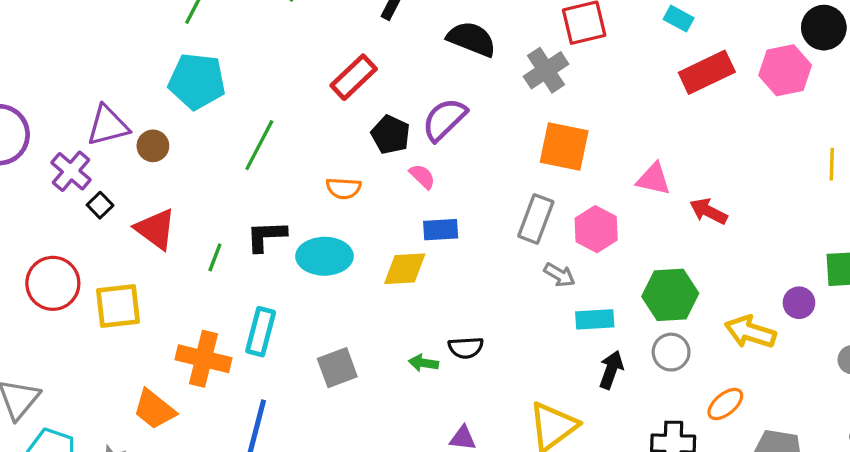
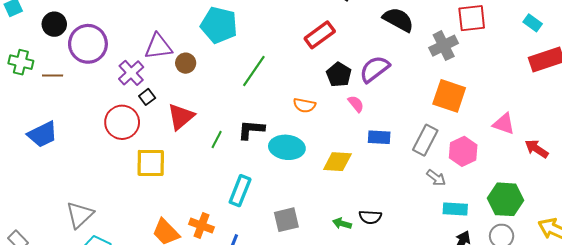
red triangle: (156, 229) -> (181, 117), turned 36
blue rectangle: (441, 230) -> (379, 137), moved
red circle: (53, 283) -> (122, 122), moved
orange cross: (203, 359) -> (201, 226), moved, size x0.7

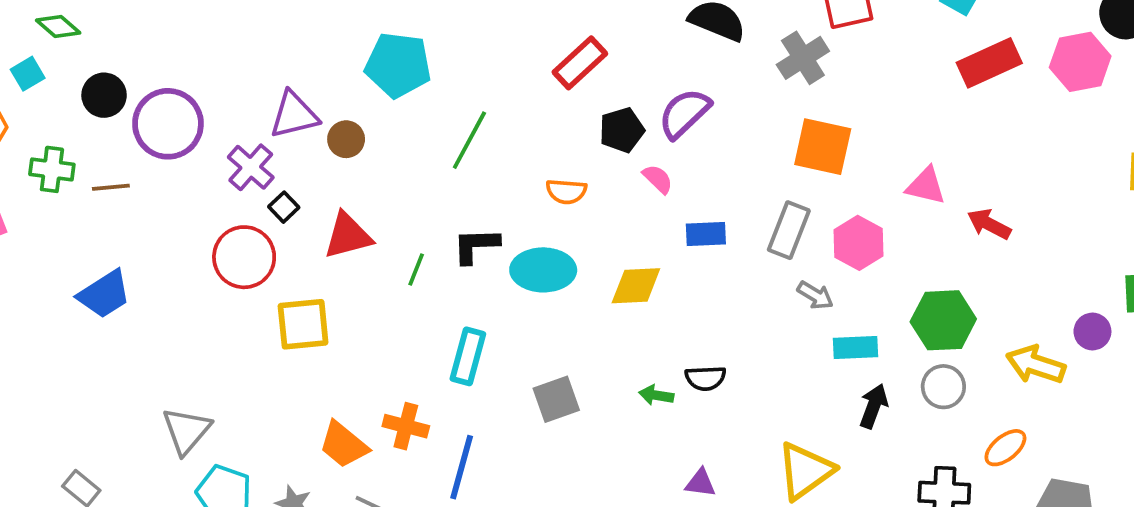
black pentagon: (339, 75) -> (622, 130), turned 30
red triangle: (181, 117) -> (348, 236), turned 32

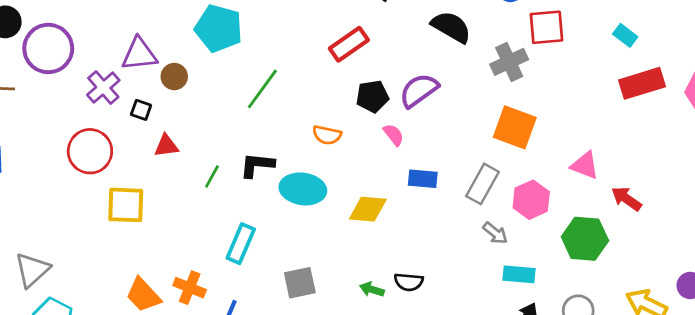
black square: (284, 207) -> (141, 110), moved, turned -35
red triangle: (348, 236) -> (166, 146), size x0.7
green hexagon: (943, 320) -> (585, 239), moved

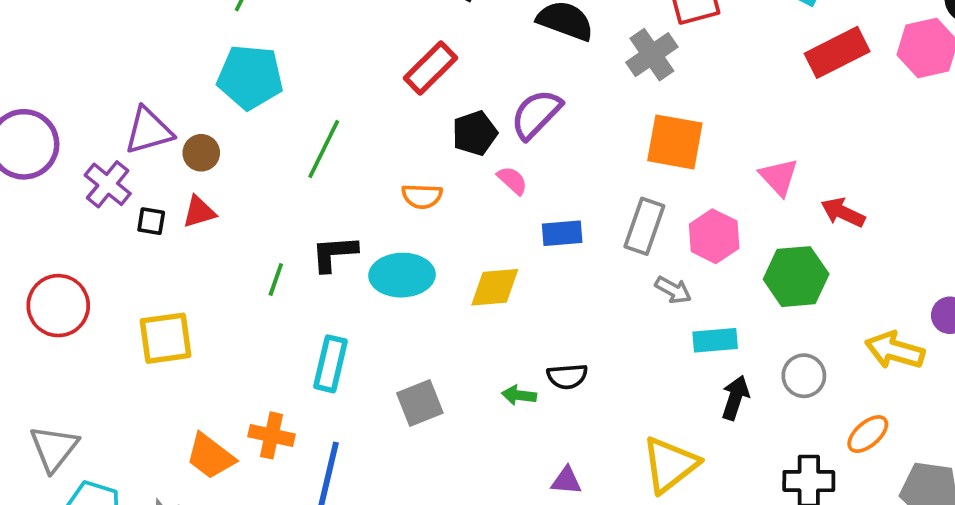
black square: (141, 110) -> (151, 221), moved
red triangle: (166, 146) -> (199, 212), moved
red circle: (90, 151) -> (58, 306), moved
pink triangle: (585, 165) -> (779, 177), turned 36

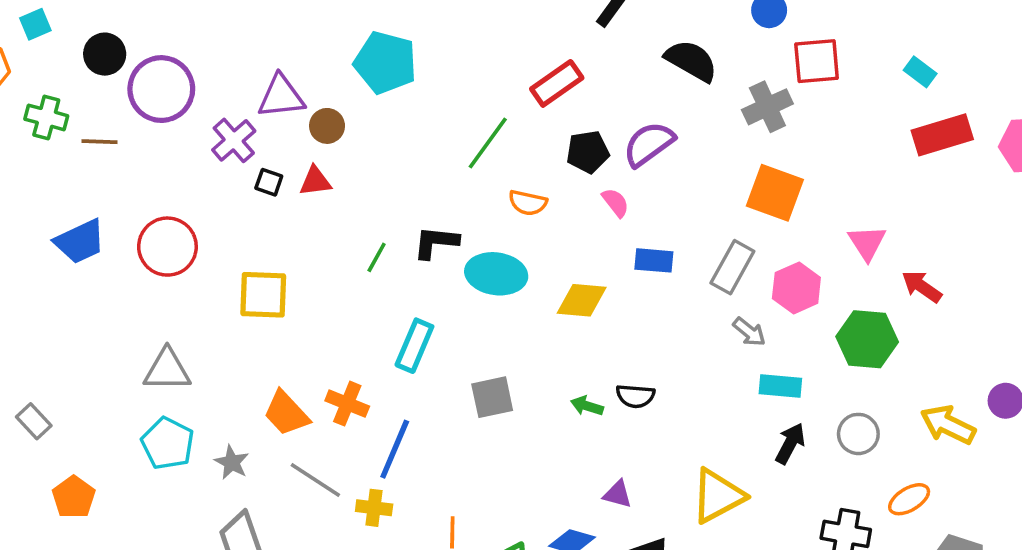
green line: (324, 149) -> (488, 143), moved
gray triangle: (54, 448) -> (167, 370), moved, turned 42

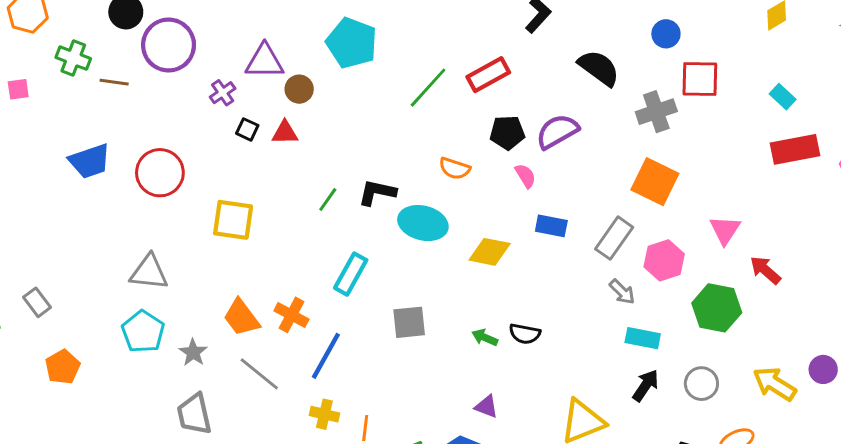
purple cross: (234, 140) -> (223, 93), size x0.7
green line: (488, 143) -> (428, 88), moved
purple triangle: (618, 494) -> (486, 407), moved
yellow cross: (374, 508) -> (324, 414), moved

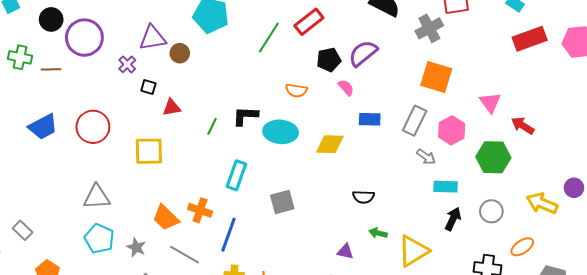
red triangle: (285, 133) -> (172, 107), moved
green arrow: (485, 338) -> (378, 233), moved

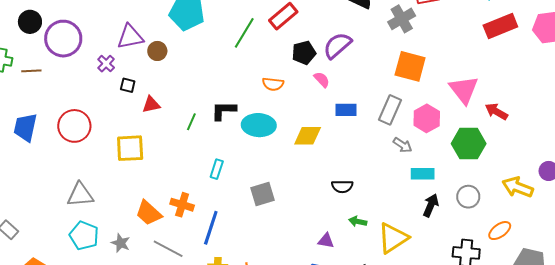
pink triangle: (490, 102) -> (464, 90), size x1.4
blue trapezoid: (43, 127) -> (25, 127), turned 132
cyan rectangle: (236, 175) -> (217, 169), size x0.7

